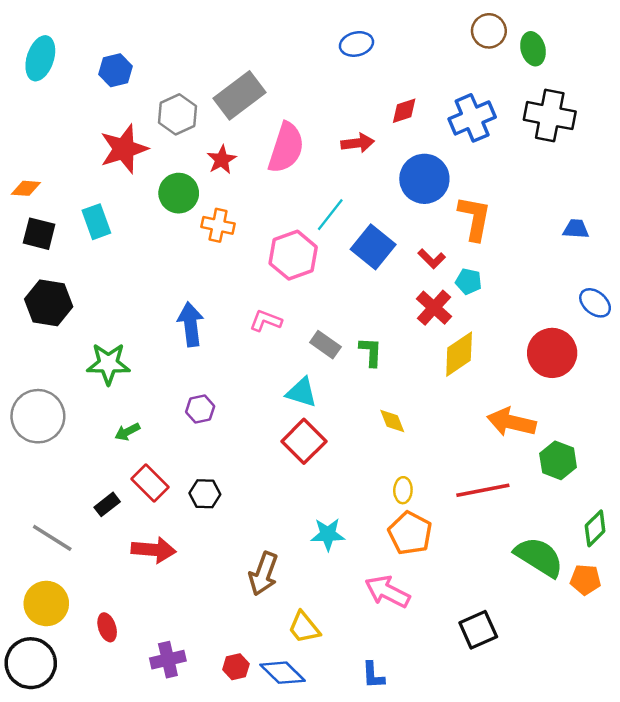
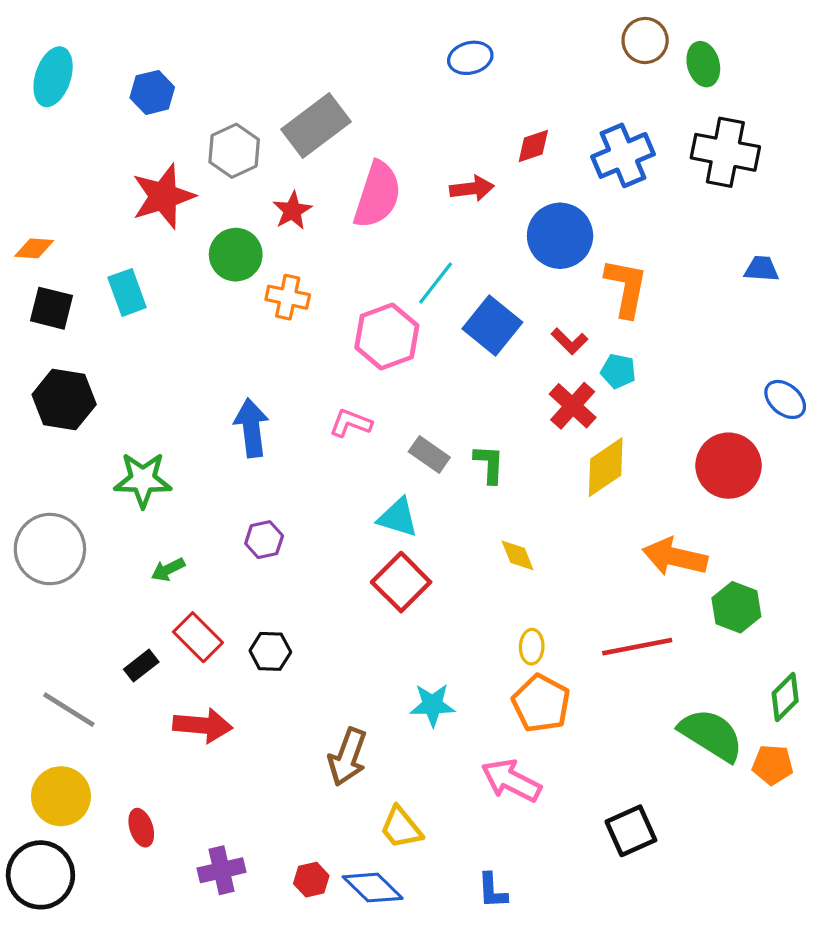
blue trapezoid: (576, 229) -> (762, 269), moved

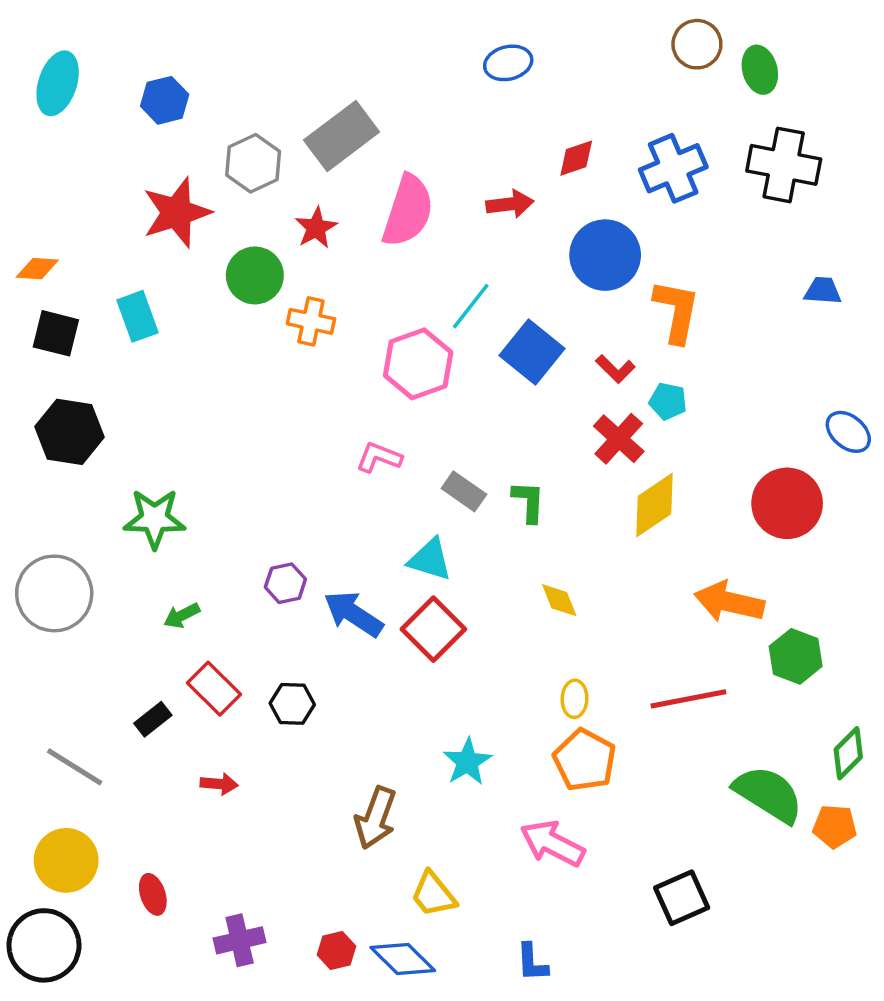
blue arrow: (251, 428) -> (353, 614), moved, turned -50
cyan star: (433, 705) -> (467, 762), turned -30
red arrow: (203, 725) -> (219, 784), size x0.6

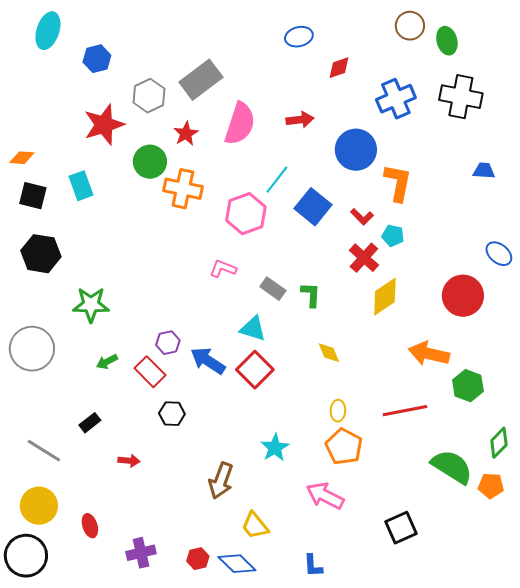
cyan ellipse: (58, 83) -> (48, 31), moved
red diamond: (576, 158) -> (339, 68), moved
orange cross: (311, 321) -> (183, 189), size x1.4
red rectangle: (214, 689) -> (150, 372), moved

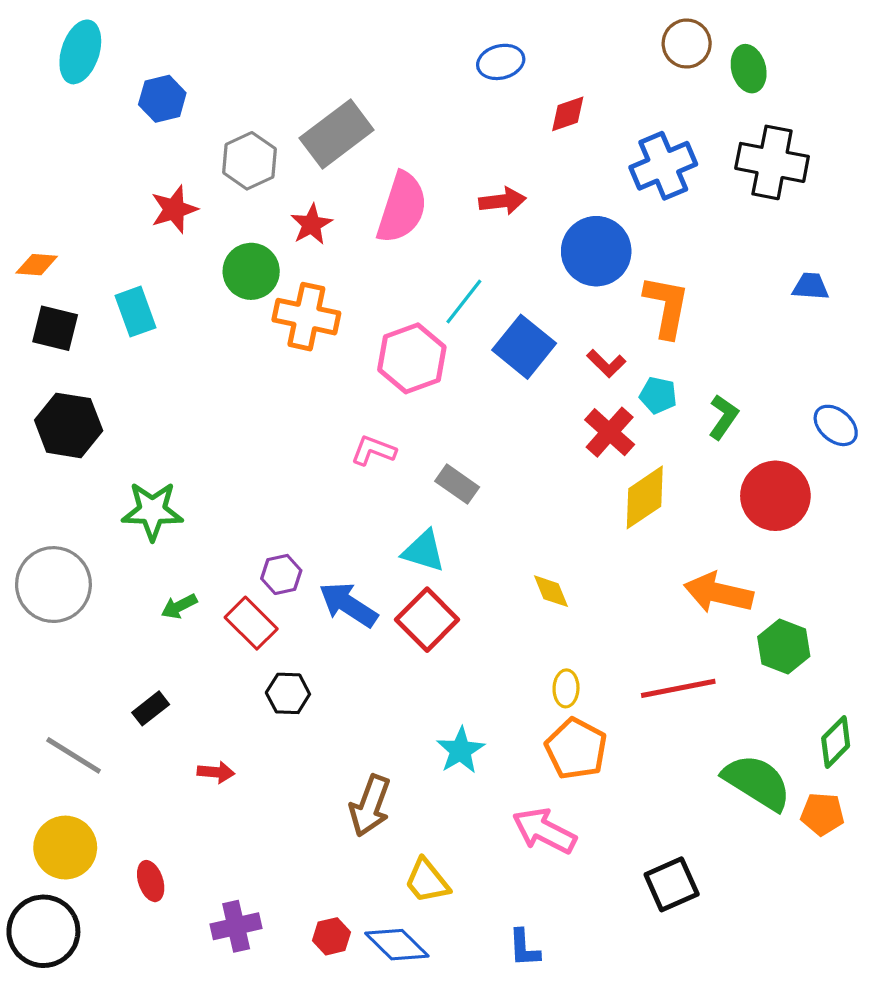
red star: (104, 125) -> (174, 209), size x0.7
green L-shape: (311, 295) -> (723, 417), moved, turned 32

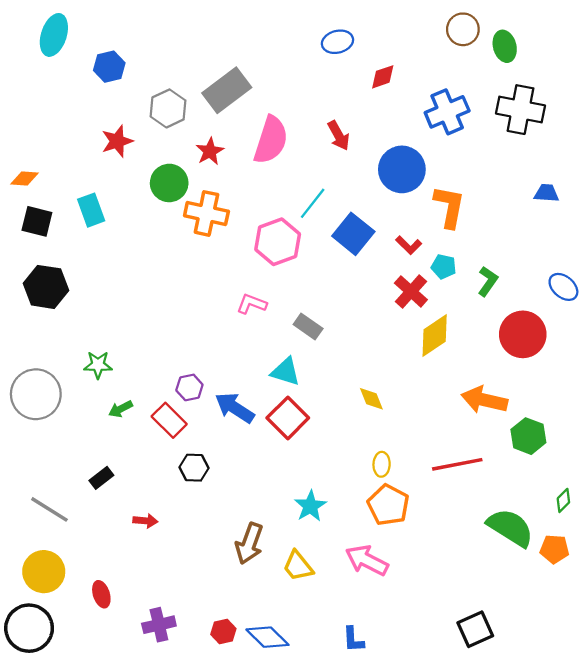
red arrow: (502, 201) -> (339, 136), turned 68
green star: (152, 511) -> (98, 365), moved, size x0.7
green diamond: (836, 742) -> (563, 500), size x0.7
yellow trapezoid: (427, 881) -> (298, 566), moved
black square: (672, 884) -> (475, 629), moved

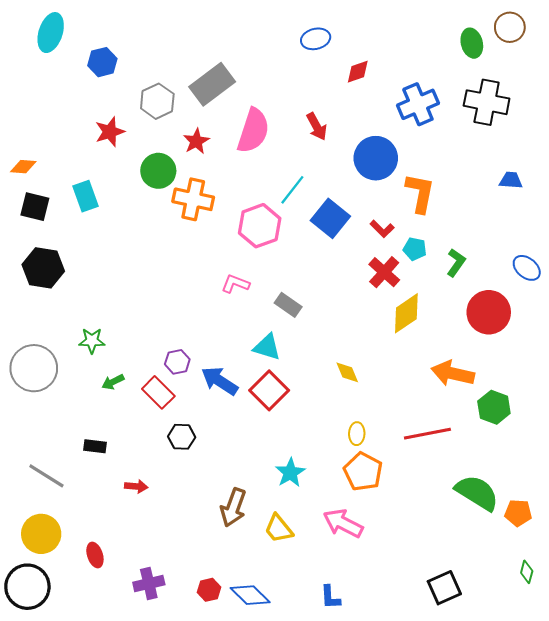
brown circle: (463, 29) -> (510, 27), moved
black rectangle: (101, 478) -> (95, 446), turned 45
green diamond: (563, 500) -> (527, 572), moved, turned -30

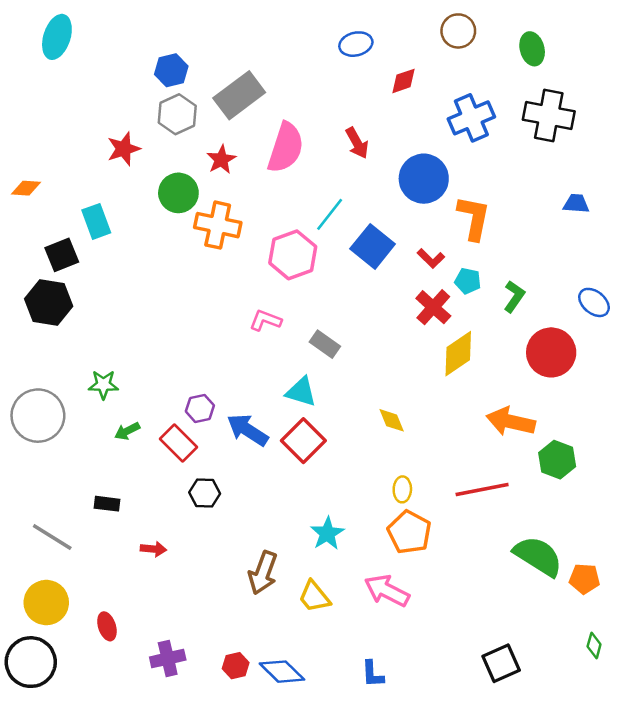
brown circle: (510, 27) -> (458, 31), moved
blue hexagon: (102, 62) -> (171, 70), moved
black square: (35, 207) -> (62, 255), moved, turned -36

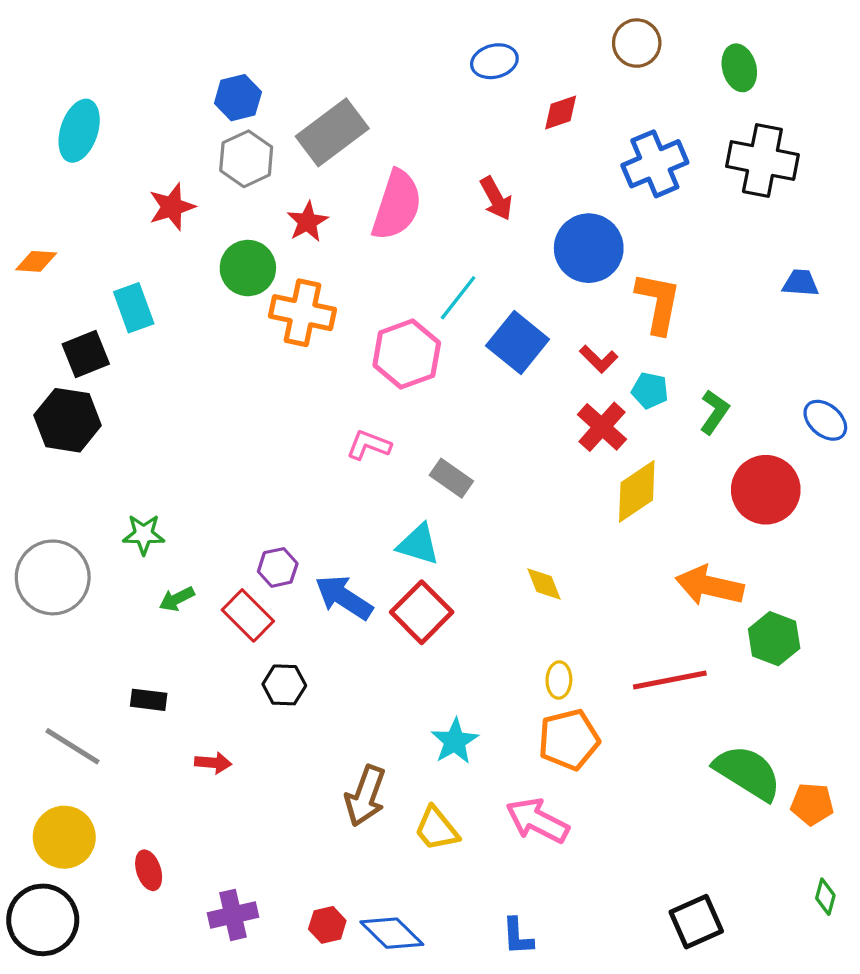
cyan ellipse: (57, 37) -> (79, 131), moved
orange pentagon: (409, 532) -> (569, 740), turned 30

